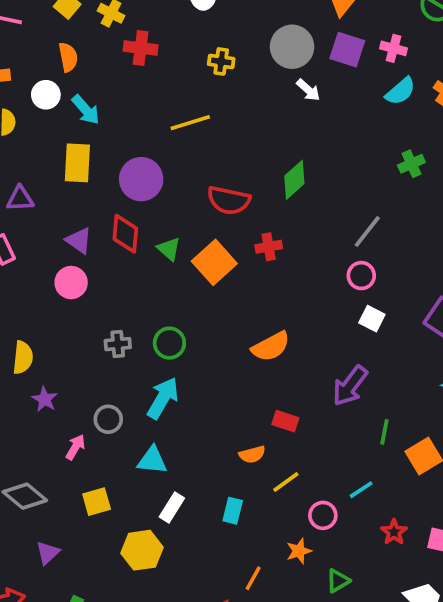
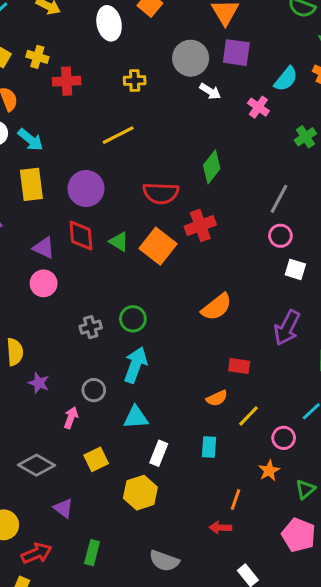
pink cross: (393, 48) -> (258, 107), moved, turned 30
red cross: (269, 247) -> (200, 225), size x1.4
purple triangle: (48, 553) -> (63, 508), turned -30

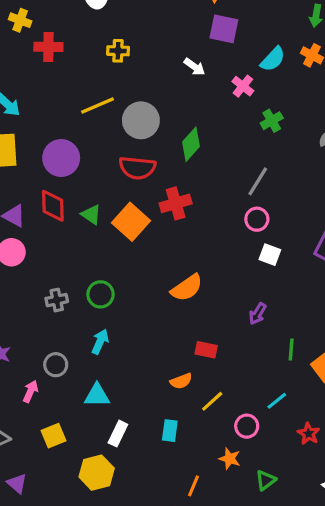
gray circle: (191, 58) -> (141, 120), moved
green cross: (305, 137) -> (272, 121), moved
purple arrow: (287, 328) -> (258, 314), size x0.6
cyan arrow: (135, 365) -> (100, 342), size x0.7
orange star: (269, 471) -> (230, 459), turned -30

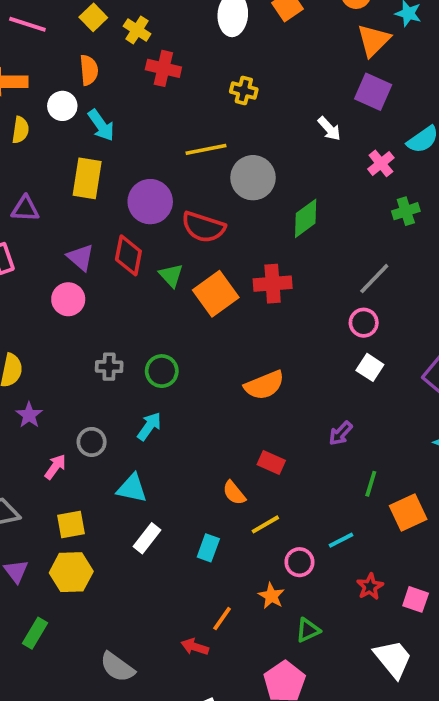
red semicircle: (137, 168) -> (203, 227), moved
orange semicircle: (181, 381) -> (234, 493), turned 60
yellow hexagon: (97, 473) -> (71, 572), moved

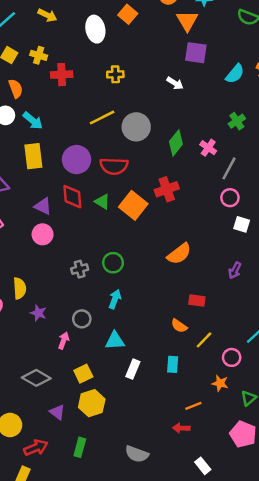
pink cross: (381, 163) -> (208, 148), moved
orange line: (222, 619) -> (193, 406), turned 49

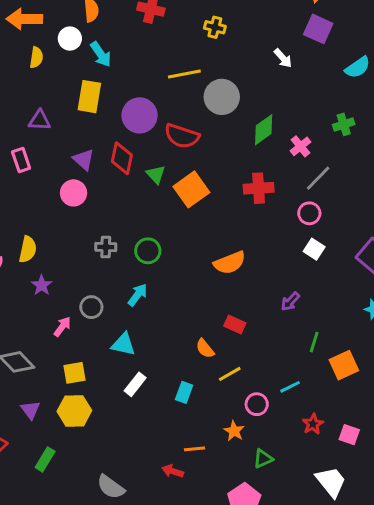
red cross: (167, 189) -> (259, 188), moved

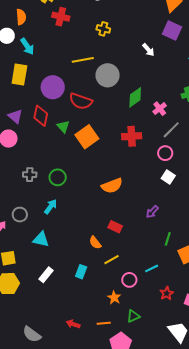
white rectangle: (135, 384) -> (46, 275), moved
orange line: (195, 449) -> (104, 323), moved

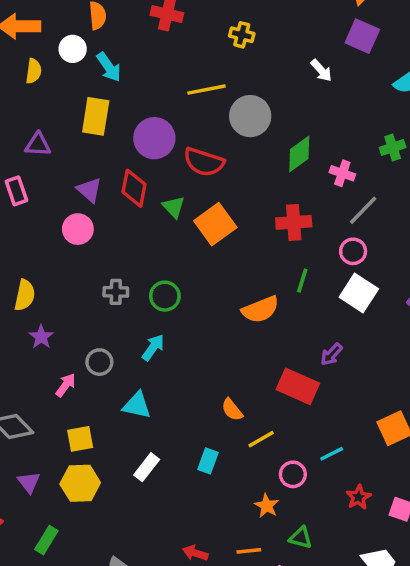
pink cross: (160, 109) -> (342, 173), turned -32
white square: (168, 177) -> (359, 293), size x1.5
red rectangle: (115, 227) -> (298, 386), moved, size x1.6
green line: (168, 239) -> (302, 281), moved
green triangle: (133, 316) -> (301, 538), turned 40

